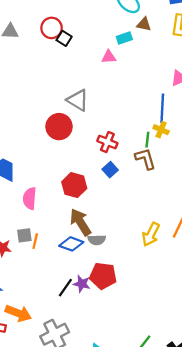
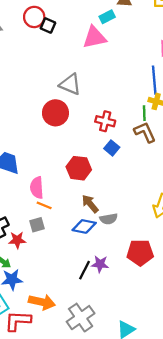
pink triangle: (109, 57) -> (94, 37), size x1.6
brown arrow: (80, 222) -> (90, 204), size x0.7
orange line: (35, 241) -> (44, 205), moved, turned -72
red pentagon: (103, 276) -> (140, 253), moved

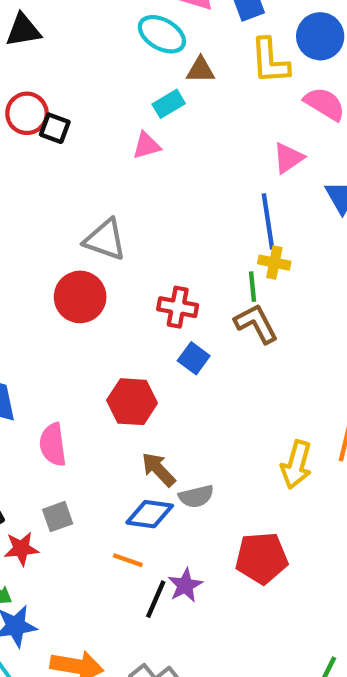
pink triangle: (94, 37) -> (146, 146), size x0.6
orange line: (44, 205) -> (128, 560), moved
purple star: (100, 264) -> (185, 585), turned -30

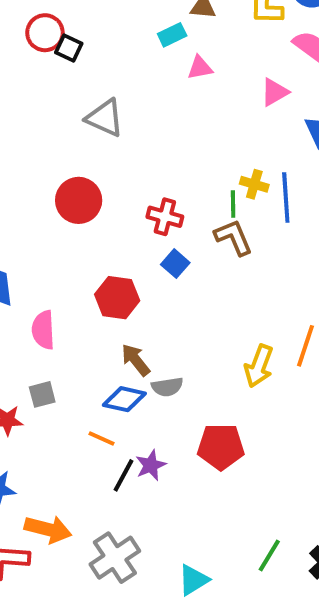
pink triangle: (146, 146) -> (200, 68), moved
blue line: (268, 221) -> (286, 197), moved
gray triangle: (105, 240) -> (105, 118), moved

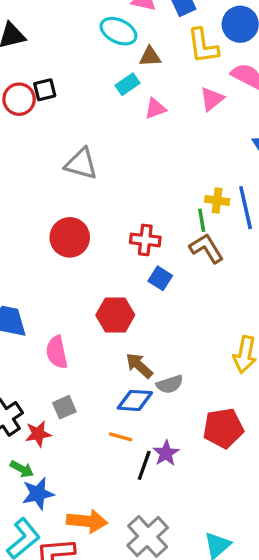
black square: (69, 48) -> (45, 90), moved, turned -30
pink triangle: (275, 92) -> (212, 99), moved

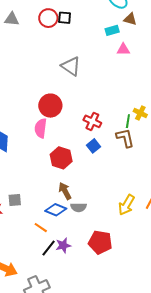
pink semicircle: (57, 352) -> (41, 128), moved

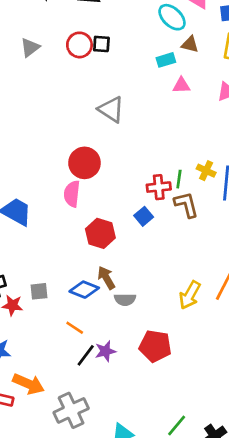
gray triangle: (12, 19) -> (30, 47), turned -42
red cross: (92, 121) -> (159, 187), moved, turned -30
green line: (128, 121) -> (179, 179), moved
blue diamond: (56, 210) -> (84, 290), moved

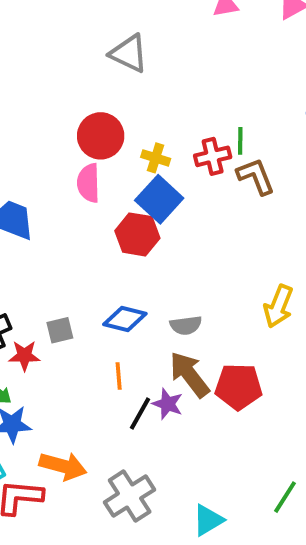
yellow cross: (206, 171) -> (156, 158), moved
blue square: (144, 216) -> (159, 199), moved, size x1.6
brown arrow: (106, 278) -> (189, 374), moved, size x1.4
orange line: (75, 328) -> (119, 376), turned 60
purple star: (105, 351) -> (168, 404), turned -30

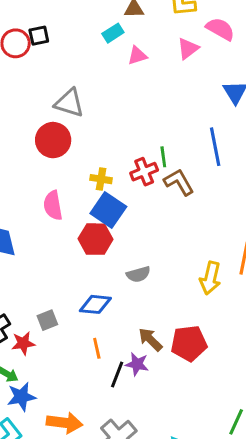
red circle: (101, 136) -> (53, 140), moved
gray semicircle: (186, 325) -> (138, 274), moved
brown arrow: (189, 374) -> (150, 339), size x0.7

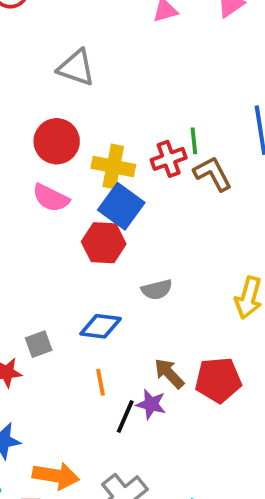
red circle: (53, 140) -> (57, 141), moved
yellow cross: (101, 179) -> (113, 166), size x1.5
pink semicircle: (53, 205) -> (51, 198), turned -56

